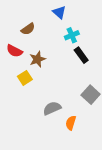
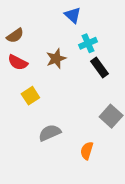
brown semicircle: (28, 29) -> (15, 36), moved
brown star: (37, 59) -> (56, 59), moved
gray semicircle: (52, 108) -> (50, 133), moved

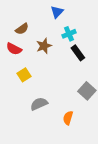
blue triangle: (73, 15) -> (57, 12), turned 32
brown semicircle: (15, 36) -> (22, 29), moved

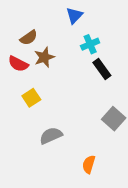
brown star: (44, 46) -> (44, 57), moved
orange semicircle: (68, 118) -> (89, 164), moved

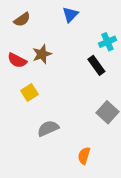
brown semicircle: (29, 38) -> (22, 20), moved
cyan cross: (90, 44) -> (107, 42), moved

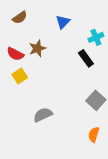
blue triangle: (70, 15) -> (63, 22), moved
yellow square: (30, 93) -> (20, 76), moved
orange semicircle: (84, 156) -> (94, 135), moved

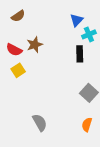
blue triangle: (63, 22) -> (77, 20), moved
black rectangle: (86, 58) -> (80, 54), turned 35
gray semicircle: (43, 115) -> (40, 123), moved, turned 84

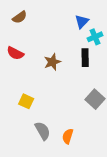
brown star: (35, 45) -> (52, 62), moved
yellow square: (18, 70) -> (26, 101), moved, turned -32
orange semicircle: (87, 125) -> (68, 136), moved

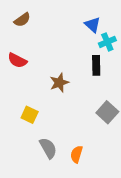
blue triangle: (82, 22) -> (93, 25), turned -32
brown star: (52, 62) -> (59, 83), moved

